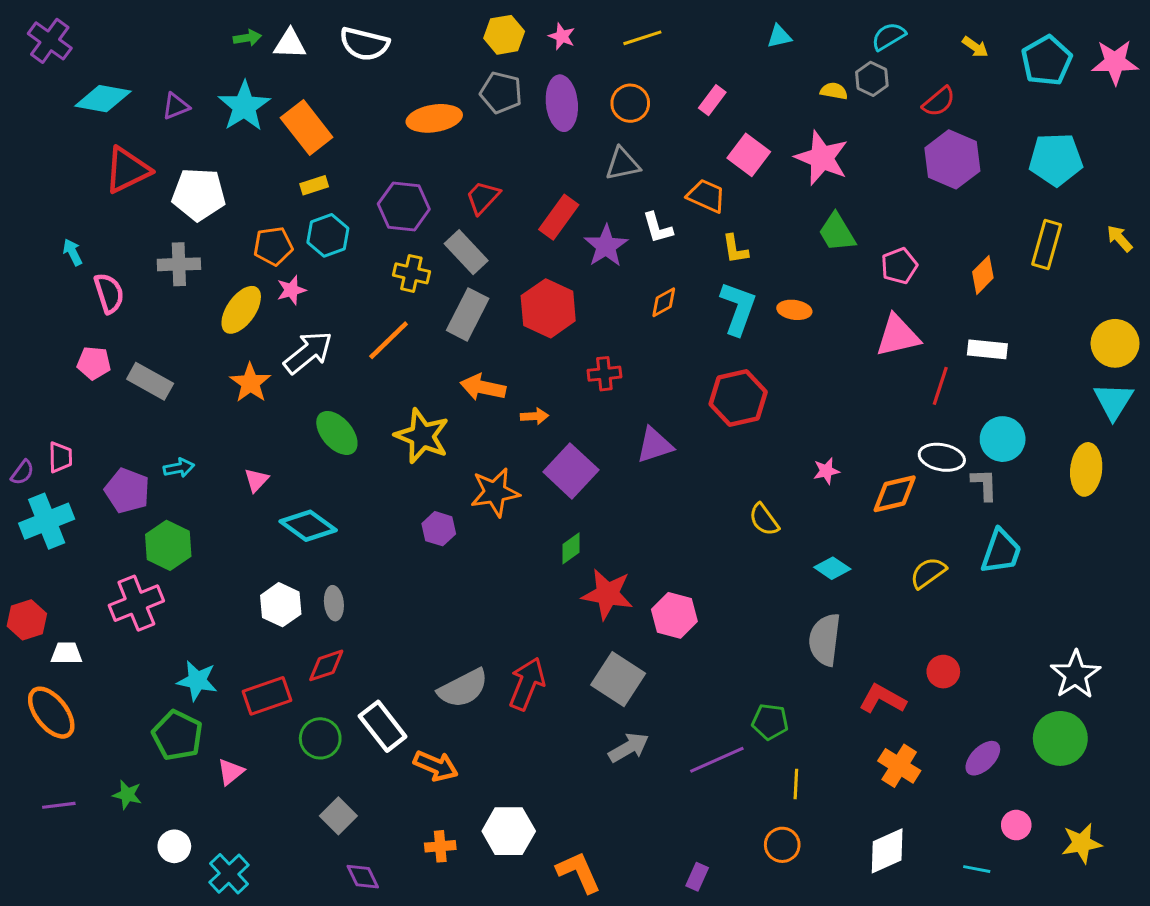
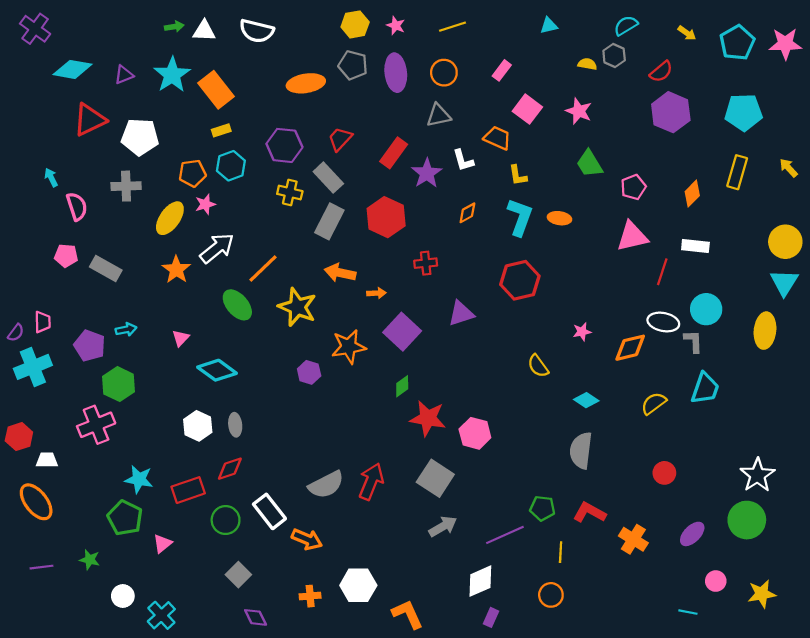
pink star: (822, 158) -> (579, 111), size x0.7
orange line: (389, 340) -> (263, 268), moved
red L-shape: (883, 699) -> (589, 513), moved
white diamond: (887, 851) -> (480, 581), moved

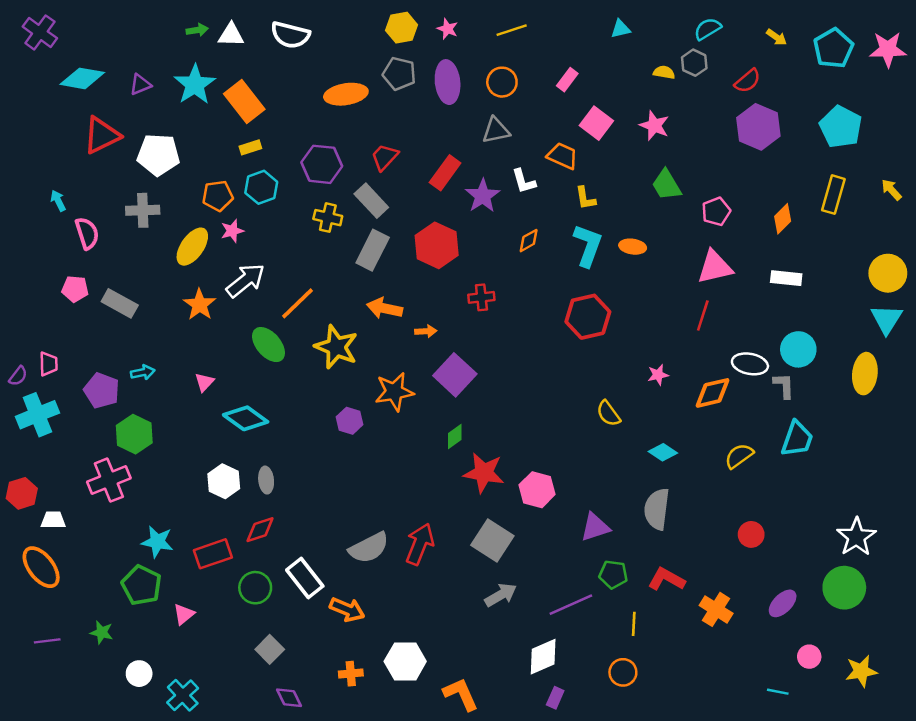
cyan pentagon: (744, 112) -> (841, 127), turned 30
red line: (662, 272) -> (703, 316), moved
purple triangle: (461, 313) -> (595, 527), moved

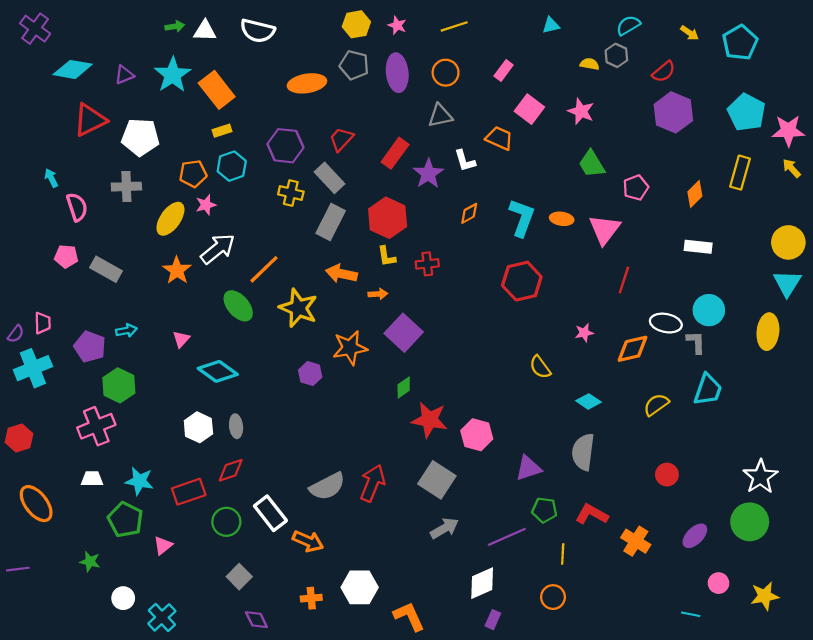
pink star: (888, 49) -> (788, 131), moved
yellow L-shape: (585, 198) -> (386, 256), moved
pink triangle: (715, 267) -> (605, 230), moved, turned -40
white trapezoid: (53, 520) -> (92, 479), moved
purple line: (47, 641) -> (18, 569), moved

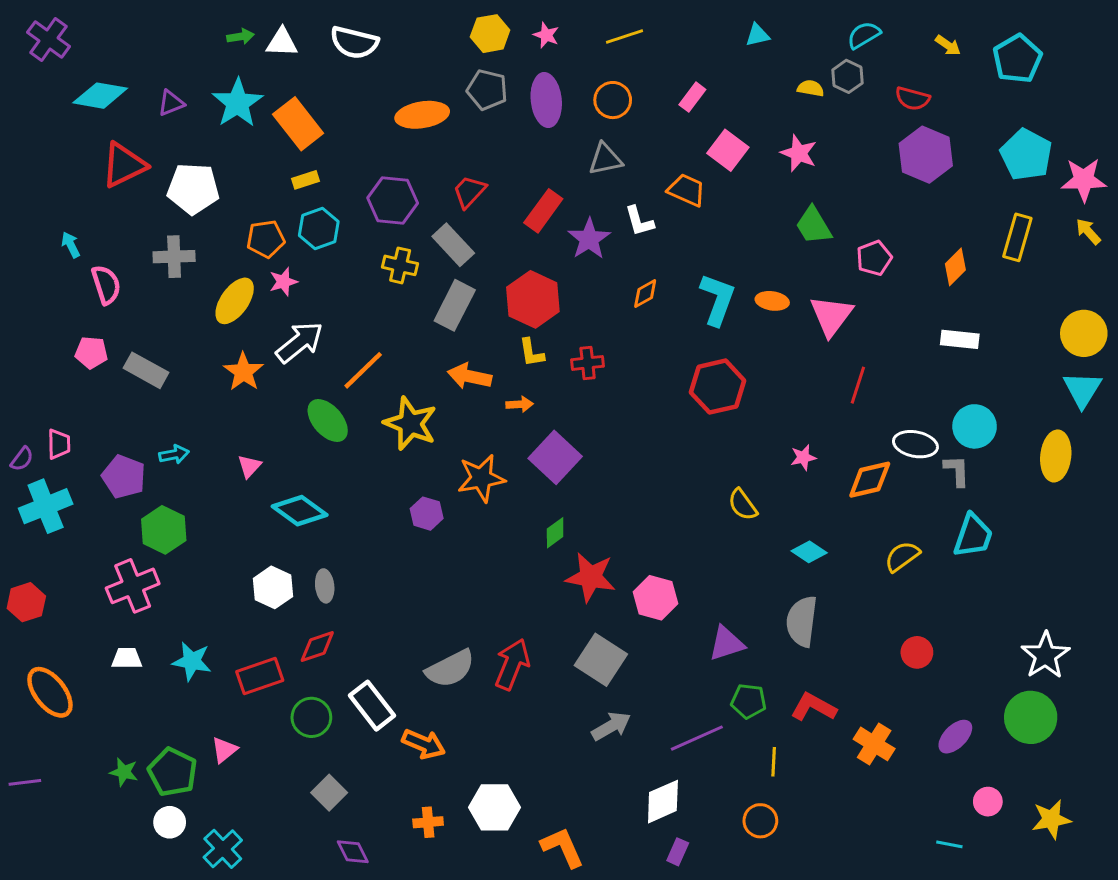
red semicircle: (664, 72) -> (912, 99), turned 55
green pentagon: (125, 520) -> (173, 772), moved

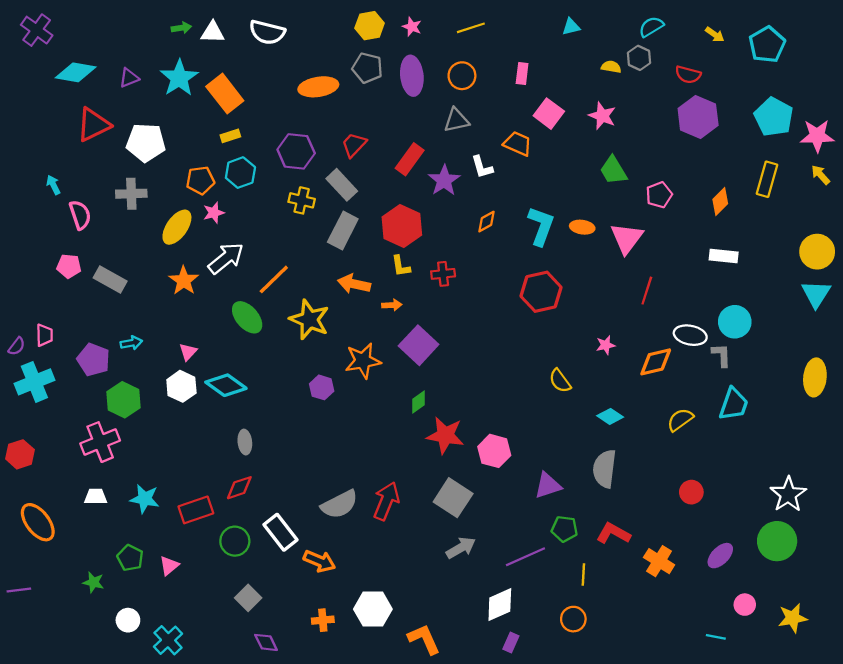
pink rectangle: (692, 97) -> (522, 73), turned -30
yellow ellipse: (1056, 456) -> (815, 377), moved
white hexagon: (273, 587) -> (181, 386), moved
green pentagon: (173, 772) -> (130, 558), moved, size x0.7

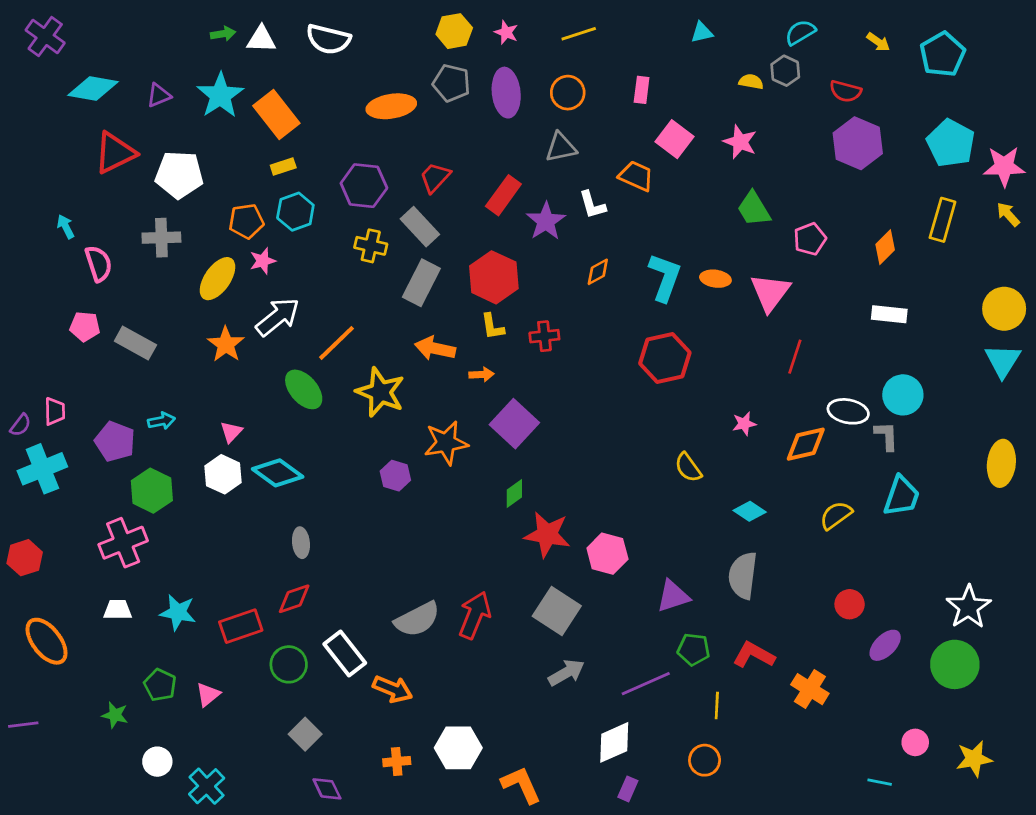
purple ellipse: (720, 556) -> (885, 645), moved

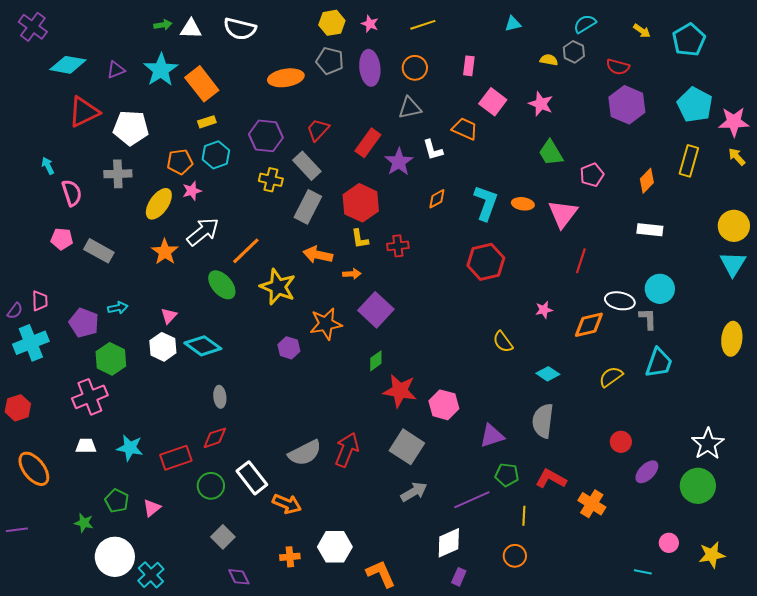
white circle: (157, 762) -> (115, 557), size x1.8

